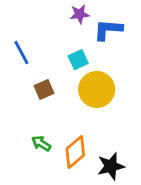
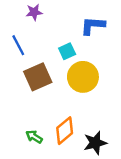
purple star: (80, 14) -> (34, 12), moved
brown square: (44, 89) -> (38, 77), size x1.6
green arrow: (41, 143) -> (34, 137), moved

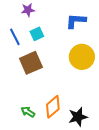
cyan square: (67, 51) -> (37, 34), moved
yellow circle: (83, 77) -> (82, 57), moved

